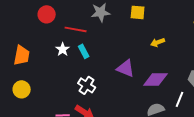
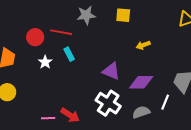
red circle: (47, 14) -> (35, 37), moved
white star: (63, 49) -> (45, 62), moved
white cross: (87, 85) -> (108, 103), moved, size x1.4

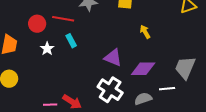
yellow arrow: (143, 45) -> (145, 32), turned 80
white line: (165, 102) -> (167, 89), turned 63

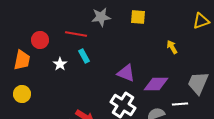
red circle: (37, 24) -> (40, 40), moved
yellow arrow: (145, 32) -> (172, 47), moved

